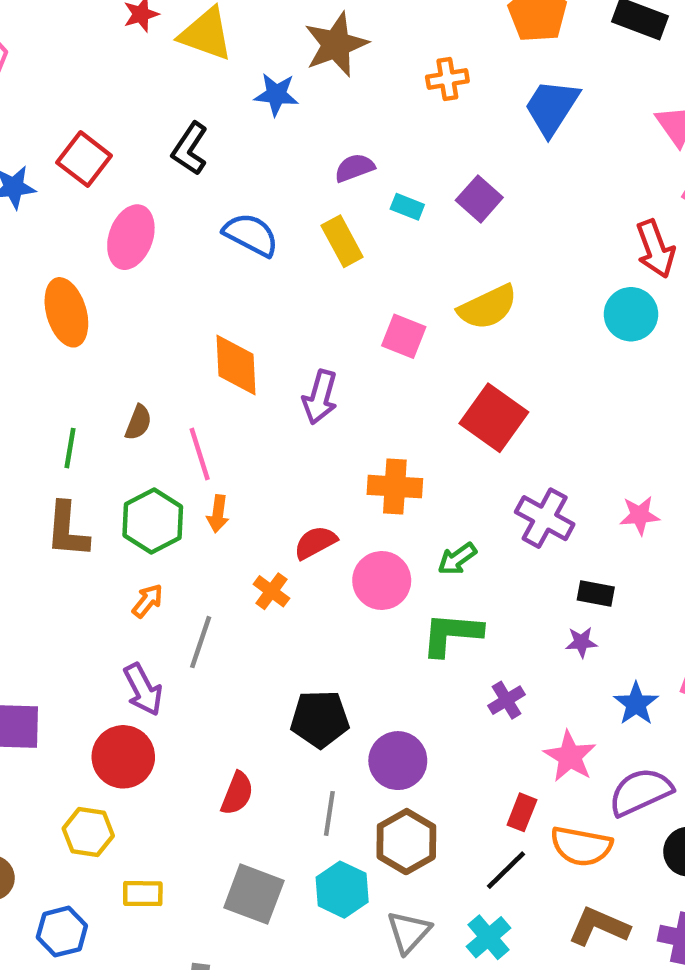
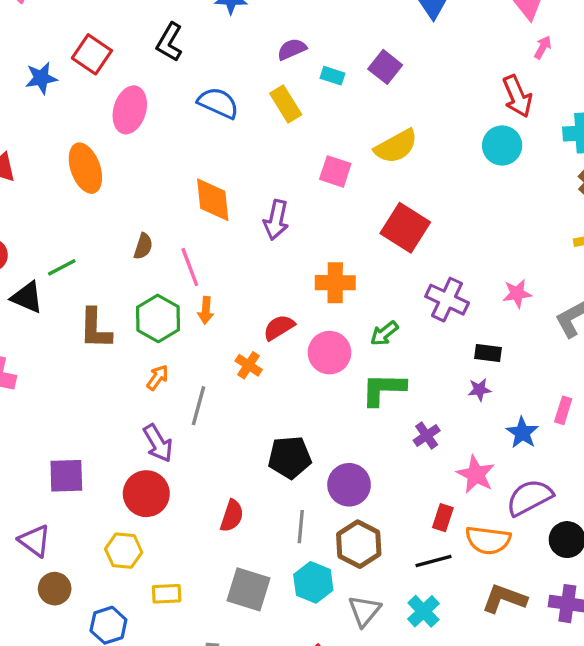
green line: (70, 448) -> (62, 267), moved, turned 56
black line: (506, 870) -> (434, 561), turned 33

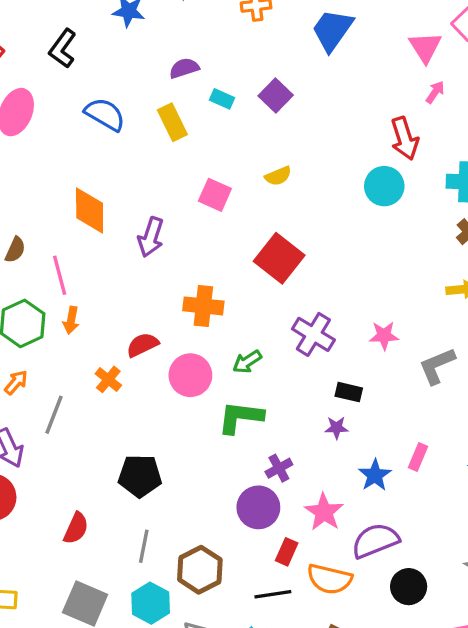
yellow semicircle: (396, 146) -> (278, 176), size x0.6
purple circle: (349, 485) -> (258, 507), moved

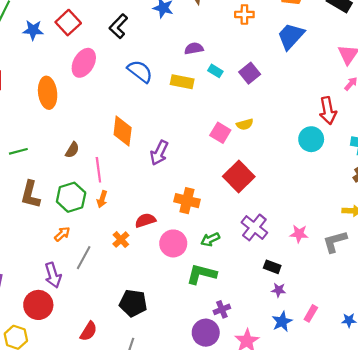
yellow rectangle: (172, 122) -> (182, 82), turned -60
pink square: (215, 195) -> (220, 133), moved
gray L-shape: (437, 366) -> (335, 242), moved
purple star: (336, 428) -> (279, 290), moved

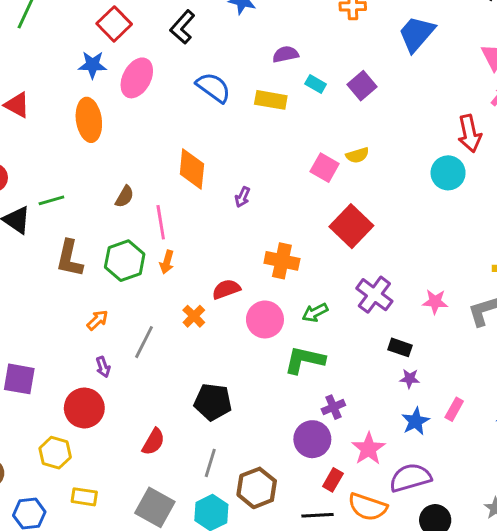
blue star: (33, 30) -> (93, 65), moved
purple arrow: (159, 153) -> (242, 197), size x0.6
orange arrow: (62, 234) -> (97, 320), moved
purple arrow: (53, 275) -> (103, 367), size x0.6

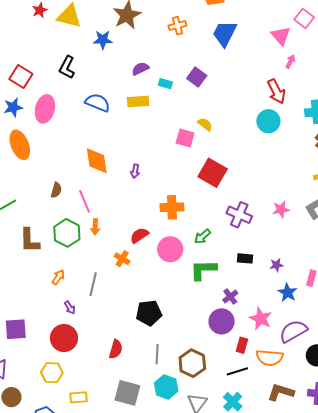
yellow semicircle: (357, 155) -> (205, 124), turned -112
black rectangle: (400, 347) -> (245, 258), moved

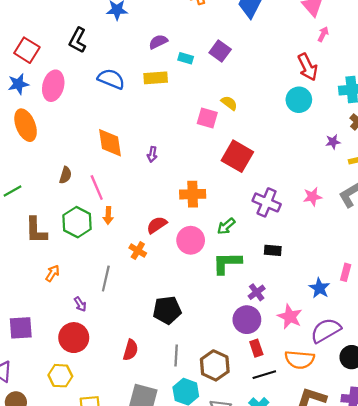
purple star: (277, 265) -> (333, 142), moved
orange arrow: (58, 277) -> (52, 273), moved
red rectangle: (242, 345) -> (256, 348), moved, turned -35

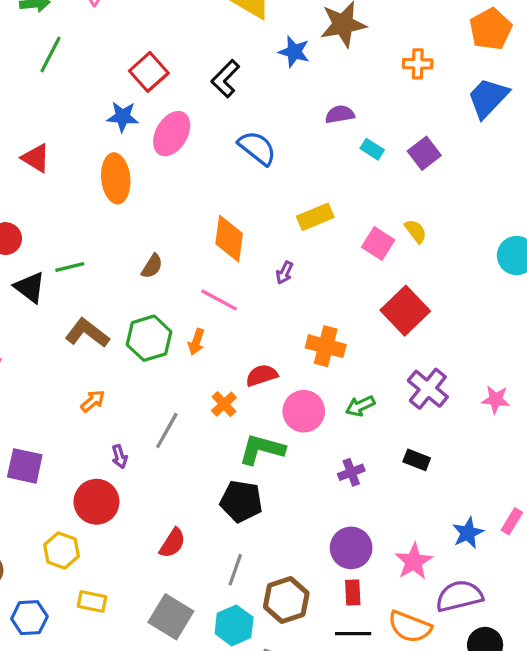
yellow rectangle: (156, 78) -> (315, 217), moved, turned -35
pink line: (97, 187) -> (219, 300), moved, turned -55
brown L-shape: (36, 230) -> (87, 333), turned 112
green L-shape: (227, 263) -> (262, 449), moved
purple cross: (257, 292) -> (351, 472), moved

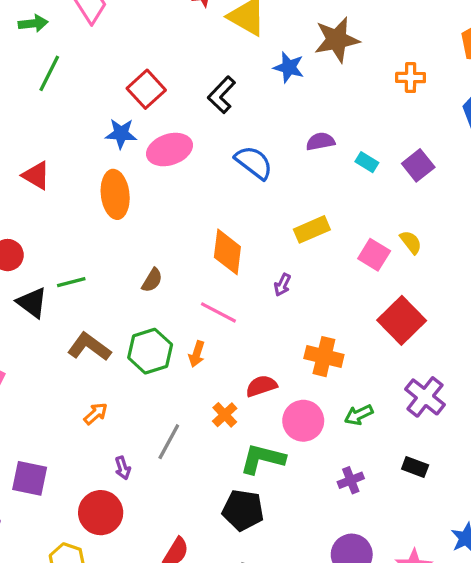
purple semicircle: (340, 114) -> (320, 141), moved
pink ellipse: (172, 134) -> (169, 150), turned 42

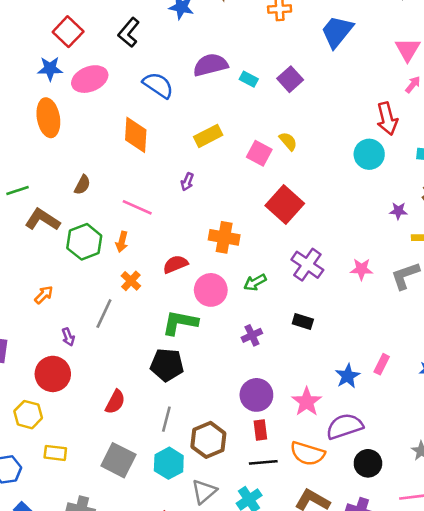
purple semicircle: (320, 141) -> (210, 65), size x1.5
orange diamond: (227, 252) -> (136, 135), moved
brown L-shape: (89, 347) -> (42, 220), moved
orange cross: (225, 415) -> (131, 281), moved

